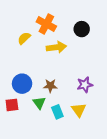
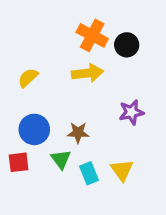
orange cross: (46, 24) -> (92, 35), moved
yellow semicircle: (24, 38) -> (28, 78), moved
purple star: (85, 85) -> (131, 112), moved

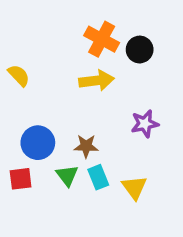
yellow semicircle: (28, 78) -> (19, 75), moved, turned 90
cyan rectangle: (89, 173) -> (98, 177), moved

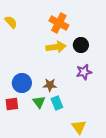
black circle: (140, 50) -> (81, 45), moved
yellow semicircle: (19, 75) -> (11, 22), moved
yellow triangle: (134, 187) -> (79, 127), moved

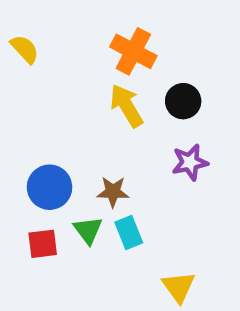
yellow arrow: (56, 47) -> (127, 106), turned -114
red square: (12, 104) -> (43, 244), moved

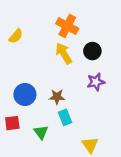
yellow semicircle: (25, 49) -> (16, 36), moved, turned 84
green triangle: (88, 230) -> (41, 132), moved
red square: (43, 244) -> (12, 123), moved

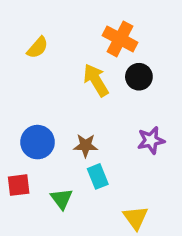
orange cross: (67, 26) -> (120, 39), moved
yellow semicircle: (16, 36) -> (38, 48), moved
purple star: (96, 82) -> (151, 140), moved

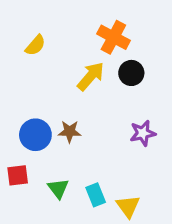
yellow arrow: (96, 80) -> (91, 76), turned 72
brown star: (86, 146) -> (70, 132), moved
cyan rectangle: (98, 176) -> (96, 195), moved

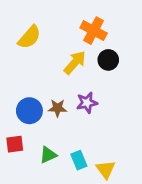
yellow semicircle: (35, 45) -> (29, 37), size x1.4
purple star: (143, 133) -> (87, 103), moved
green triangle: (58, 188) -> (48, 155), turned 42

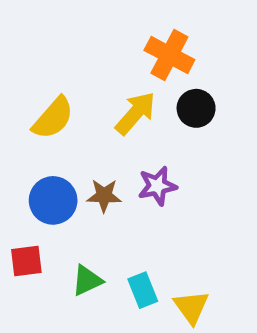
yellow semicircle: (29, 37) -> (53, 118), moved

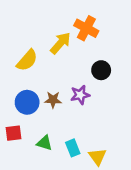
black circle: (196, 108) -> (101, 70), moved
yellow arrow: (135, 113) -> (60, 43), moved
green triangle: (87, 280) -> (44, 143), turned 42

